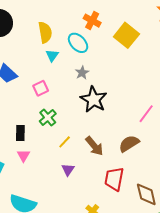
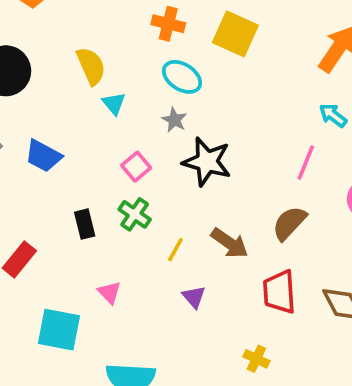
cyan ellipse: (78, 43) -> (182, 77), moved
pink square: (41, 88) -> (136, 167), moved
black rectangle: (20, 133) -> (85, 224), moved

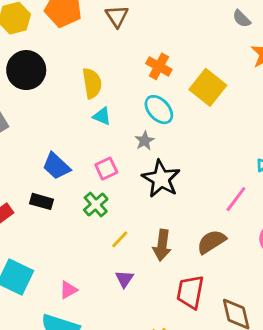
cyan triangle: (114, 103) -> (102, 116), turned -42
blue trapezoid: (43, 156) -> (56, 166), moved
black rectangle: (85, 224) -> (41, 201), moved, turned -75
brown arrow: (230, 243) -> (162, 245), turned 48
pink triangle: (109, 292) -> (68, 290), moved, turned 30

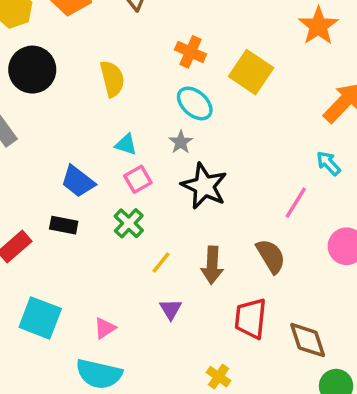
cyan triangle: (102, 116) -> (126, 144), moved
brown semicircle: (211, 242) -> (271, 256), turned 96

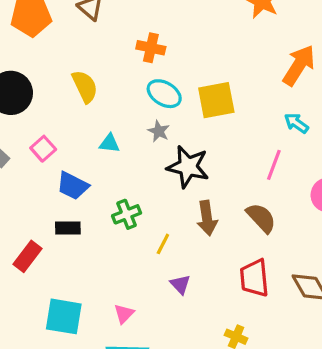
yellow square: (251, 72) -> (216, 100), moved, turned -33
pink square: (138, 179) -> (43, 149), moved
green cross: (129, 223) -> (127, 214), turned 36
brown arrow: (212, 265) -> (207, 218), moved

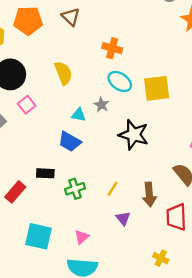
gray star: (159, 131) -> (101, 105), moved
pink square: (43, 149) -> (27, 105), moved
blue trapezoid: (73, 186) -> (70, 142), moved
green cross: (127, 214) -> (75, 189), moved
brown arrow: (207, 218) -> (149, 194), moved

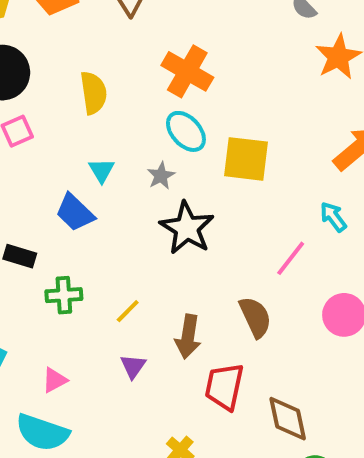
orange cross: (112, 48) -> (187, 71), size x1.4
gray star: (101, 105) -> (161, 176), moved
cyan triangle: (79, 115) -> (101, 170), turned 35

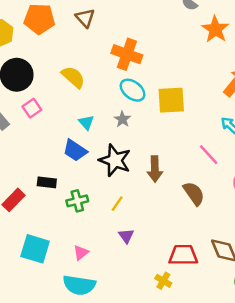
yellow semicircle: (94, 93) -> (73, 77), turned -30
black star: (187, 228) -> (115, 160), moved
pink line: (291, 258) -> (209, 155), turned -70
brown arrow: (188, 337) -> (155, 169), moved
red trapezoid: (224, 387) -> (183, 255), moved, turned 88

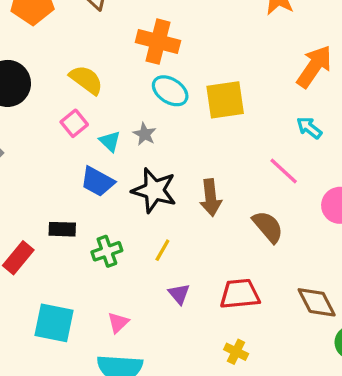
pink square: (32, 108) -> (74, 123), moved
gray star: (122, 119) -> (145, 134), moved
red trapezoid: (183, 255) -> (240, 294), moved

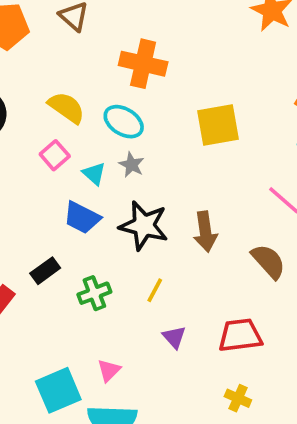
cyan ellipse: (170, 91) -> (124, 122), moved
black rectangle: (62, 229) -> (45, 271), turned -36
cyan square: (54, 323) -> (58, 390), moved, turned -33

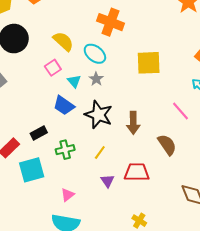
red trapezoid: (240, 335) -> (137, 172), moved
cyan square: (58, 390) -> (32, 170), moved

